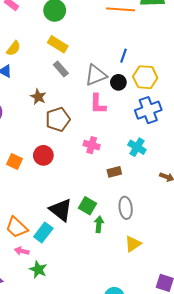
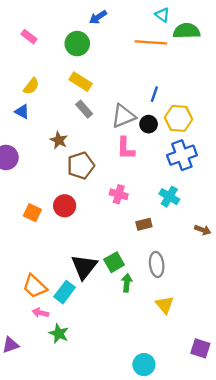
green square: (88, 206) -> (114, 262), turned 30
black triangle: (61, 210) -> (84, 267), turned 30
yellow triangle: (133, 244) -> (165, 305), turned -36

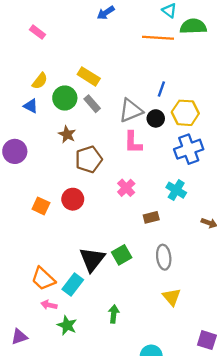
green circle: (77, 44) -> (65, 98), moved
pink cross: (119, 194) -> (126, 188), turned 30
green arrow: (127, 283) -> (114, 314), moved

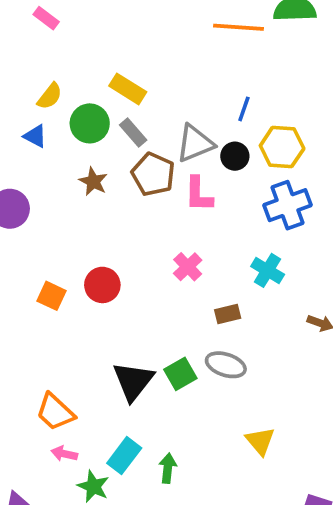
brown pentagon: (89, 159) -> (153, 174), moved, turned -30
gray ellipse: (164, 257) -> (226, 365), moved, turned -65
cyan rectangle: (73, 284) -> (124, 456), moved

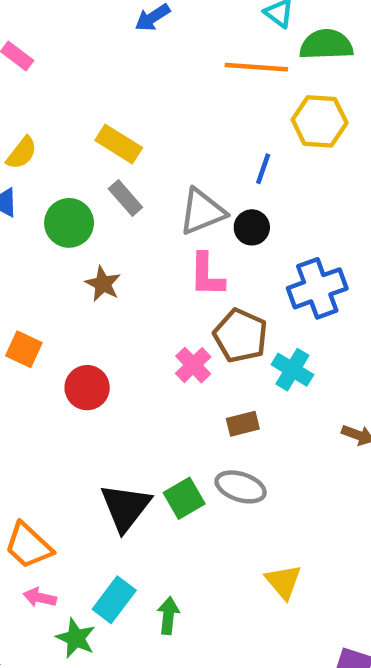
green circle: (90, 123) -> (69, 223), moved
yellow hexagon: (282, 147) -> (320, 121), moved
brown pentagon: (153, 174) -> (241, 336), moved
brown star: (93, 182) -> (103, 284), moved
orange square: (52, 296) -> (24, 349), moved

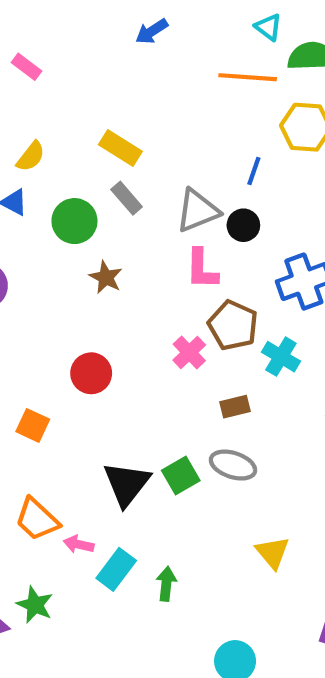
orange square: (24, 349) -> (33, 425), moved
pink arrow: (40, 598) -> (79, 544), moved
green star: (76, 638) -> (35, 605), moved

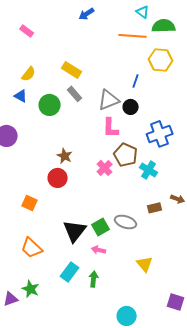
brown star: (106, 277) -> (65, 156), moved
brown rectangle: (235, 407) -> (155, 208), moved
pink arrow: (79, 544) -> (99, 250), moved

